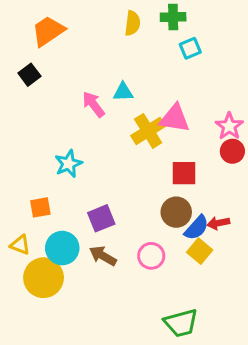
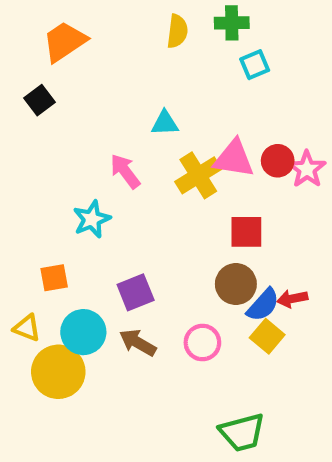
pink arrow: (93, 104) -> (125, 171), moved
red circle: (232, 151) -> (278, 161), moved

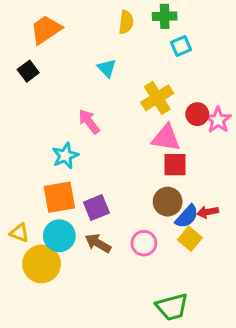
cyan triangle: (165, 123) -> (107, 68), moved, turned 48
pink triangle: (234, 159) -> (166, 138), moved
yellow cross: (198, 175) -> (157, 98), moved
orange square: (54, 278) -> (59, 197), moved, size x1.6

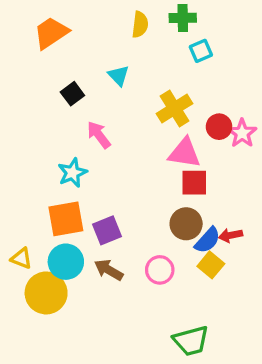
black square: (28, 71) -> (72, 94), moved

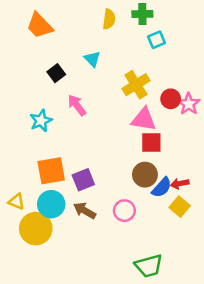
orange trapezoid: (51, 33) -> (40, 26), turned -100
cyan star: (72, 173) -> (41, 121), moved
yellow square: (211, 265) -> (180, 207), moved

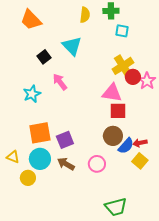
cyan square: (157, 40) -> (122, 31), turned 32
cyan triangle: (92, 59) -> (72, 46), size x1.5
yellow cross: (136, 85) -> (123, 66), moved
yellow circle: (36, 229) -> (28, 178), size x0.6

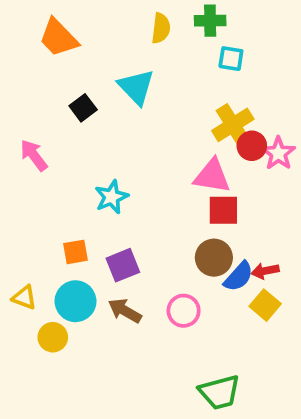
pink arrow: (60, 82) -> (34, 155), moved
cyan star: (32, 94) -> (112, 197), moved
orange square: (40, 133) -> (76, 252), size x0.6

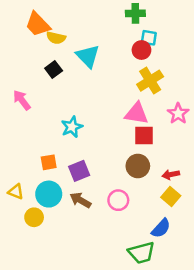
yellow semicircle: (161, 28) -> (56, 38), moved, turned 96
red circle: (252, 146) -> (141, 50), moved
pink star: (278, 153) -> (178, 113), moved
blue semicircle: (239, 277) -> (161, 228), moved

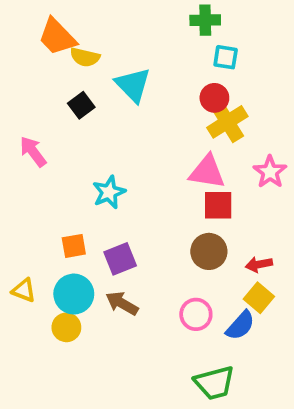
red circle: (141, 50) -> (214, 98), moved
pink circle: (118, 200) -> (196, 314), moved
yellow circle: (34, 217) -> (66, 327), moved
blue semicircle: (161, 228) -> (240, 325), moved

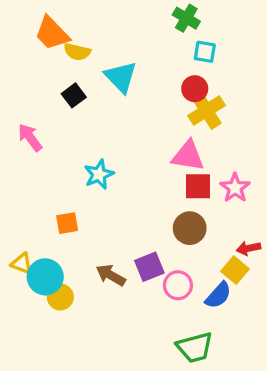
green cross: (205, 20) -> (186, 18), turned 32
pink star: (270, 172) -> (235, 188), moved
purple square: (120, 259) -> (149, 267), moved
red arrow: (259, 264) -> (248, 248), moved
cyan circle: (74, 294) -> (45, 277), moved

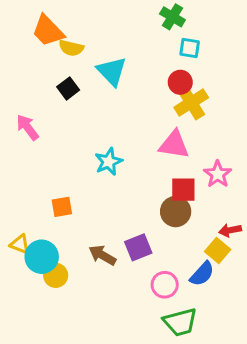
cyan star: (99, 174) -> (109, 162), moved
red square: (198, 186) -> (183, 190), moved
pink circle: (178, 285) -> (165, 285), moved

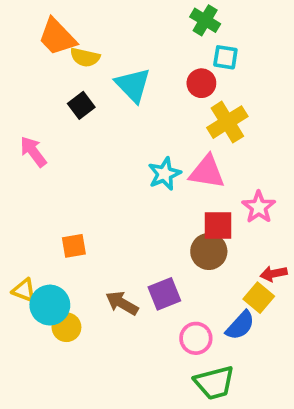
red circle: (180, 82) -> (201, 83), moved
cyan star: (109, 162) -> (164, 174), moved

